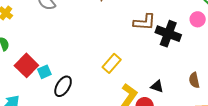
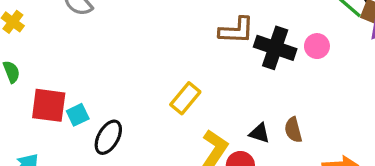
pink circle: (198, 19) -> (317, 46), moved
red square: (26, 65) -> (49, 105), turned -35
brown semicircle: (194, 80) -> (293, 130), moved

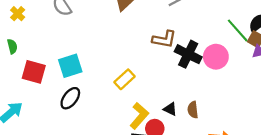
pink circle: (317, 46) -> (216, 57), size x1.5
cyan square: (78, 115) -> (70, 66), moved, size x1.6

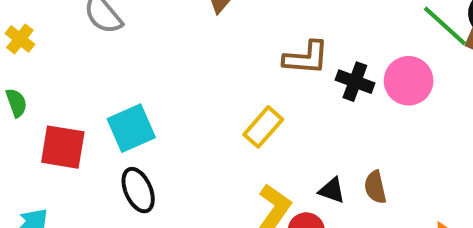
black cross: (188, 54) -> (355, 82), size x0.7
yellow rectangle: (125, 79) -> (263, 127), moved
black ellipse: (70, 98) -> (138, 190), turned -55

